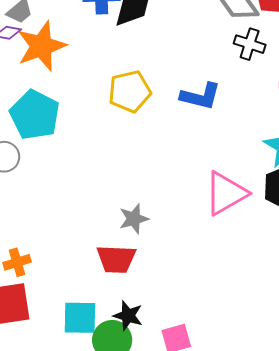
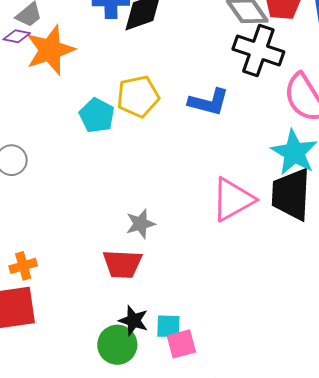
black cross: (250, 44) -> (258, 50), size x1.6
cyan pentagon: (35, 115) -> (97, 115), moved, size x0.7
cyan square: (80, 318) -> (168, 326), moved, size x0.7

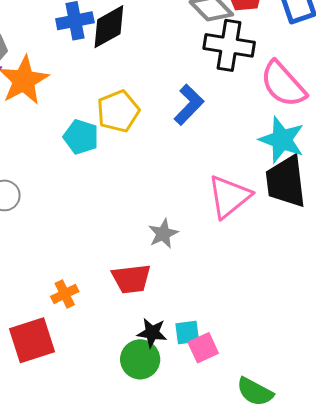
blue L-shape: (209, 102) -> (189, 105), turned -51
gray star: (140, 224) -> (163, 234), moved
orange cross: (23, 266) -> (65, 294), moved

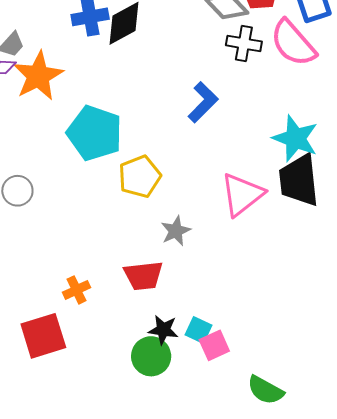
black cross: (229, 45) -> (244, 43), size x0.7
pink semicircle: (283, 84) -> (293, 43), moved
yellow pentagon: (118, 111) -> (140, 176), moved
cyan pentagon: (81, 137) -> (95, 133), size x1.6
cyan square: (187, 333) -> (199, 330), turned 32

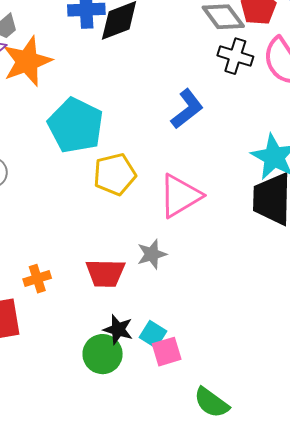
pink triangle: (242, 194) -> (180, 196), moved
gray star: (176, 231) -> (152, 254), moved

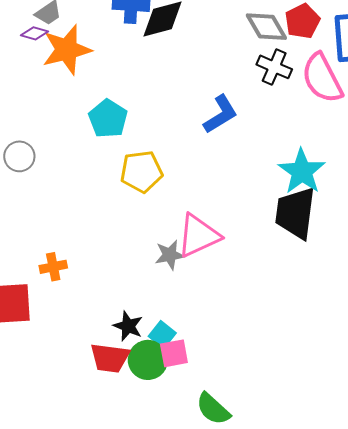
cyan pentagon: (76, 125) -> (108, 119), size x0.7
pink triangle: (180, 196) -> (199, 236), moved
red trapezoid: (105, 273) -> (110, 358), moved
green circle: (103, 354) -> (148, 360), moved

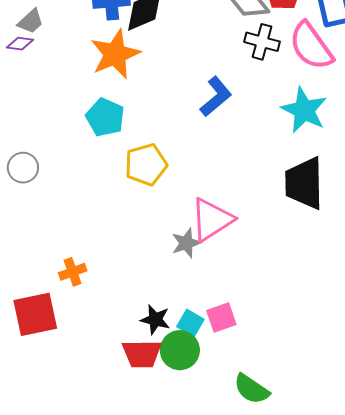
orange star: (67, 50) -> (115, 54), moved
cyan star: (302, 171) -> (304, 110), moved
pink square: (174, 353) -> (221, 318), moved

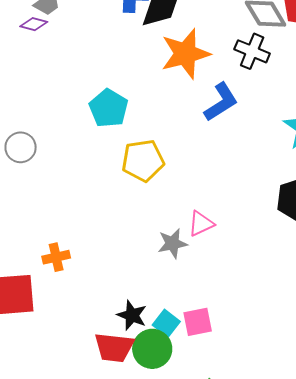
black cross: (262, 42) -> (252, 51), moved
orange star: (115, 54) -> (185, 54), moved
pink triangle: (212, 220) -> (201, 224), size x0.6

